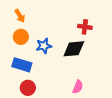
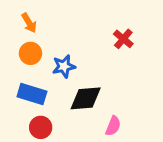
red cross: (85, 27) -> (123, 39), turned 32
black diamond: (74, 49) -> (86, 98), moved

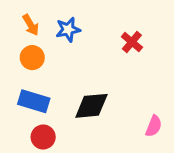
blue star: (64, 66) -> (68, 30), moved
pink semicircle: (113, 126) -> (154, 126), moved

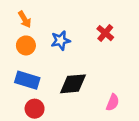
blue star: (68, 30) -> (61, 40), moved
pink semicircle: (154, 126) -> (113, 102), moved

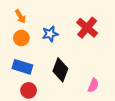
red cross: (105, 33) -> (87, 28), size x1.5
black diamond: (73, 84) -> (60, 70), turned -65

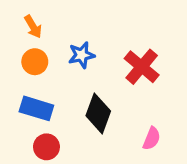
red cross: (87, 28) -> (142, 67), moved

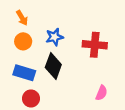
red cross: (142, 67) -> (95, 45), turned -35
black diamond: (98, 113) -> (53, 66), moved

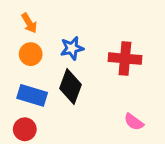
pink semicircle: (101, 93) -> (134, 122), turned 104
red circle: (31, 98) -> (25, 129), moved

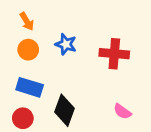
blue star: (72, 48) -> (66, 44), turned 30
black diamond: (70, 87) -> (65, 110), moved

